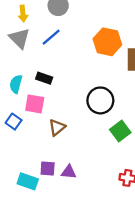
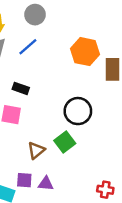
brown triangle: (57, 127) -> (36, 150), moved
green square: (120, 131) -> (65, 142), moved

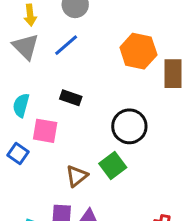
black rectangle: (21, 88) -> (71, 98), moved

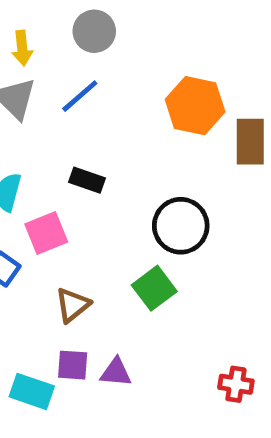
pink square: (45, 131) -> (46, 233), turned -32
brown triangle: (77, 176) -> (73, 305), moved

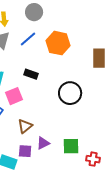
orange hexagon: (195, 106) -> (58, 43), moved
green square: (154, 288) -> (71, 146), moved, turned 36
purple triangle: (116, 372) -> (43, 143), moved, turned -32

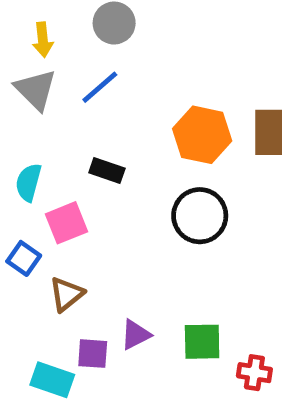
orange hexagon: (58, 43) -> (202, 135), moved
brown triangle: (25, 126) -> (67, 294), moved

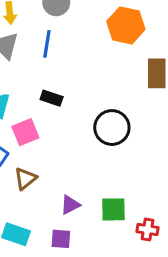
blue line: (100, 87) -> (47, 44), turned -40
orange hexagon: (202, 135) -> (126, 25), moved
purple square: (93, 354) -> (61, 239), moved

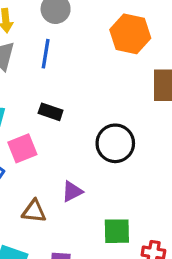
brown triangle: (25, 179) -> (34, 211), moved, turned 45
purple triangle: (70, 205) -> (72, 191), moved

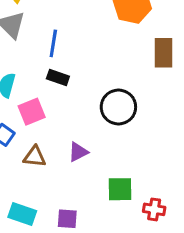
blue line: (46, 54) -> (53, 43), moved
brown triangle: (34, 211) -> (35, 157), moved

